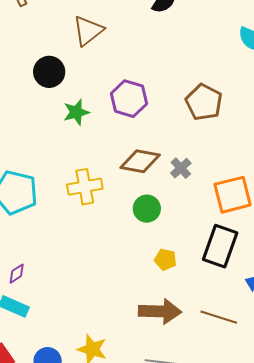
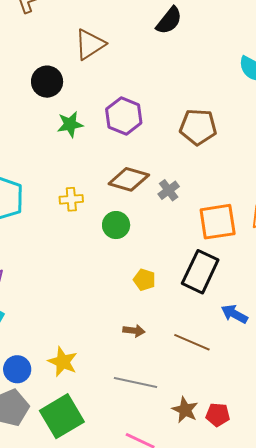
brown pentagon: (204, 102) -> (198, 127), turned -30
yellow cross: (85, 187) -> (71, 199), size x0.7
green circle: (147, 209) -> (116, 225), moved
brown arrow: (160, 311) -> (134, 331), size x0.5

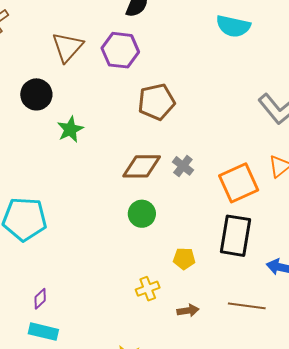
purple hexagon: (124, 116) -> (120, 50), moved
brown pentagon: (198, 127) -> (156, 102), moved
yellow cross: (71, 199) -> (148, 289), moved

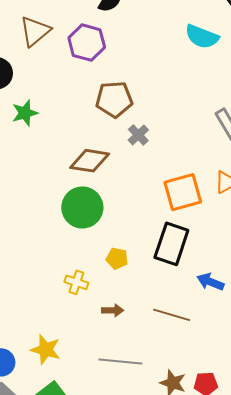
gray cross: (183, 166) -> (138, 135), moved
green circle: (142, 214) -> (82, 207), size x1.5
yellow cross: (148, 289) -> (76, 282), turned 30

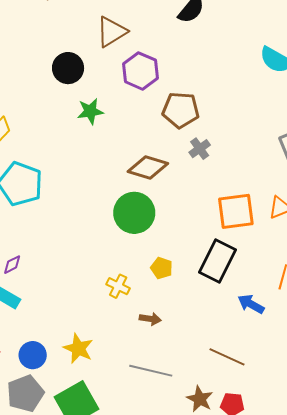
purple hexagon: (87, 43) -> (141, 71), moved
brown line: (172, 315) -> (227, 357), moved

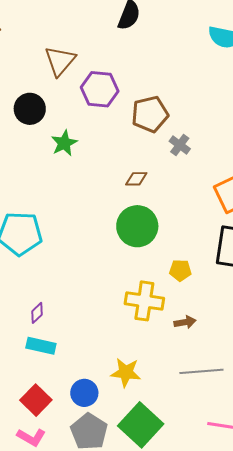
brown diamond: (148, 167) -> (136, 179), size x0.6
yellow cross: (118, 286) -> (144, 301), size x1.6

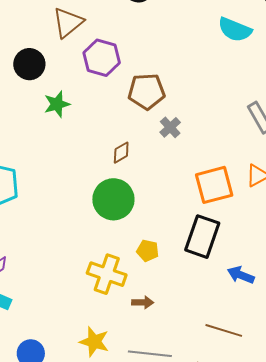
brown diamond: (136, 179) -> (121, 153), turned -40
yellow star: (126, 373) -> (94, 342), moved

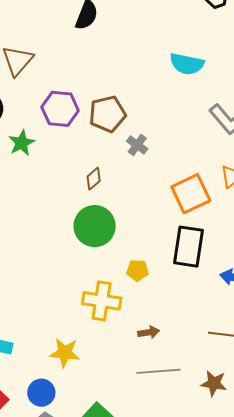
cyan semicircle: (235, 30) -> (187, 64), moved
purple hexagon: (102, 58) -> (60, 109), moved
brown arrow: (143, 302) -> (149, 332), moved
yellow star: (94, 342) -> (65, 353), moved

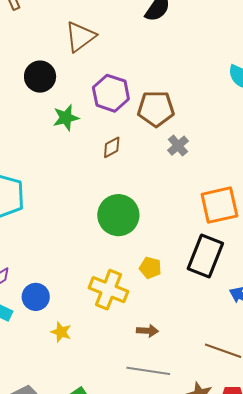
brown diamond: (94, 179) -> (112, 147), moved
yellow star: (65, 353) -> (61, 332), size x0.7
blue circle: (41, 393) -> (36, 297), moved

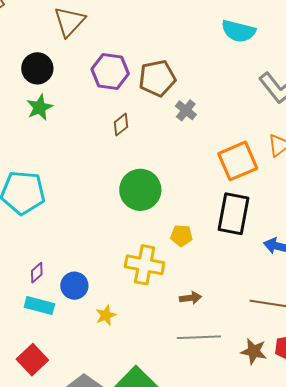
green star: (66, 118) -> (40, 107), moved
yellow star: (61, 332) -> (106, 315), turned -30

